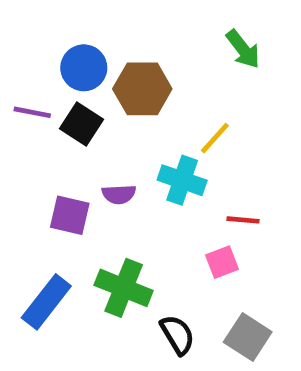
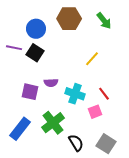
brown hexagon: (142, 89) -> (69, 19), moved
cyan cross: (182, 180) -> (75, 94), moved
red line: (243, 220) -> (104, 94), turned 48
green cross: (124, 288) -> (53, 123), turned 30

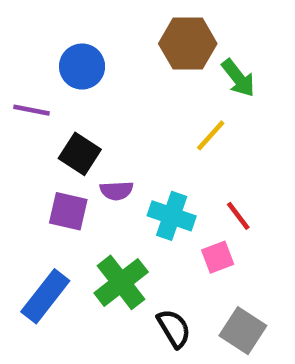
brown hexagon: (69, 19) -> (188, 44), moved
green arrow: (104, 21) -> (238, 78), moved
black square: (35, 53) -> (80, 154), moved

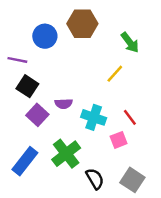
brown hexagon: (188, 44) -> (82, 24), moved
black square: (80, 154) -> (27, 86), moved
purple square: (68, 211) -> (37, 115), turned 30

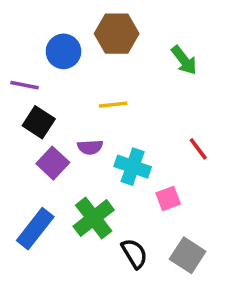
yellow line: (115, 74) -> (113, 105), moved, turned 42
red line: (130, 117) -> (198, 149), moved

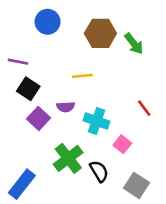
brown hexagon: (117, 34) -> (100, 33), moved
blue circle: (63, 51) -> (48, 22), moved
pink square: (168, 199) -> (122, 144), turned -30
blue rectangle: (35, 229) -> (22, 184), moved
black semicircle: (134, 253) -> (99, 171), moved

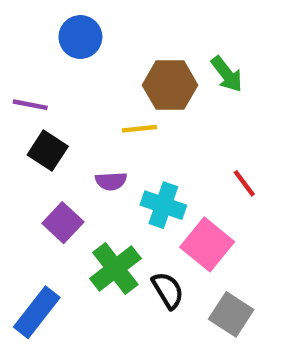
brown hexagon: (100, 33) -> (170, 85), moved
purple square: (39, 118) -> (63, 223), moved
pink square: (122, 144) -> (207, 244), size x1.6

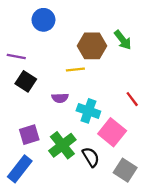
purple square: (63, 223) -> (29, 135), moved, turned 30

